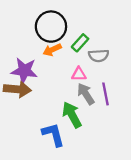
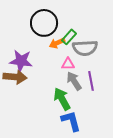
orange arrow: (52, 50) -> (57, 43), moved
gray semicircle: (99, 56) -> (85, 48), size x1.4
blue L-shape: (53, 135) -> (71, 121), moved

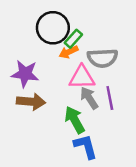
green rectangle: (69, 37) -> (73, 39), moved
pink triangle: (68, 64) -> (82, 77), size x1.6
brown arrow: (15, 77) -> (31, 102), moved

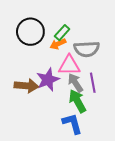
black circle: (53, 28) -> (30, 32), moved
purple star: (25, 74) -> (48, 80), moved, turned -30
green arrow: (75, 120) -> (77, 101), moved

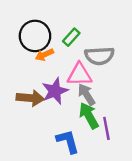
orange arrow: (58, 44) -> (44, 55), moved
purple line: (93, 83) -> (106, 128), moved
blue L-shape: (72, 124) -> (68, 141), moved

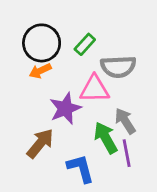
orange arrow: (44, 55) -> (40, 71), moved
gray arrow: (86, 95) -> (125, 121), moved
brown arrow: (30, 98) -> (40, 143), moved, turned -56

